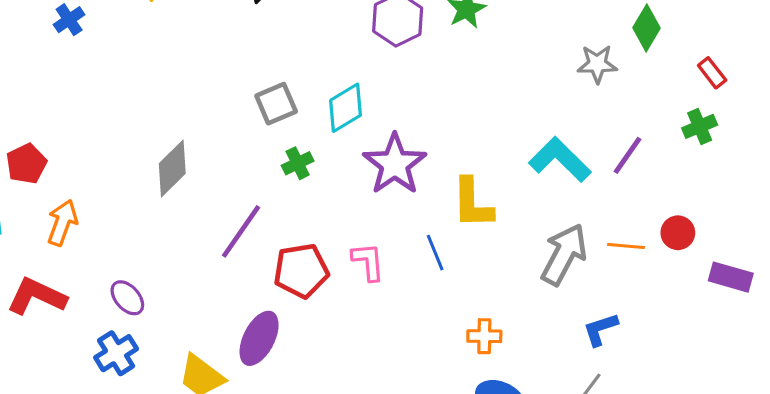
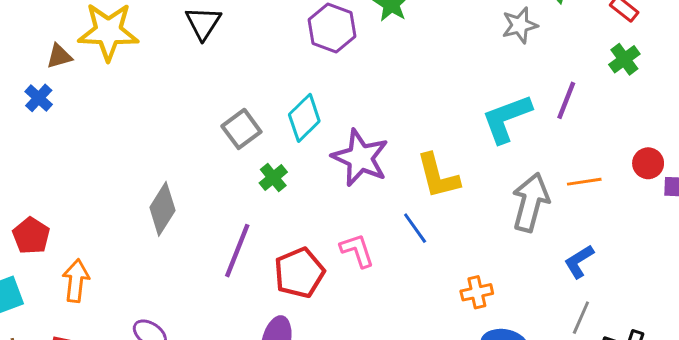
cyan L-shape: (560, 160) -> (507, 118), turned -52
red circle: (678, 233) -> (648, 163), moved

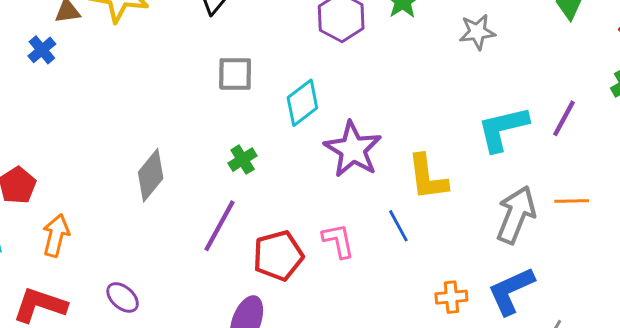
gray star: (520, 25) -> (477, 32), moved
gray square: (241, 129) -> (235, 74), moved, turned 30
green cross: (273, 178) -> (243, 160), moved
blue L-shape: (579, 261) -> (511, 291), moved, size x1.5

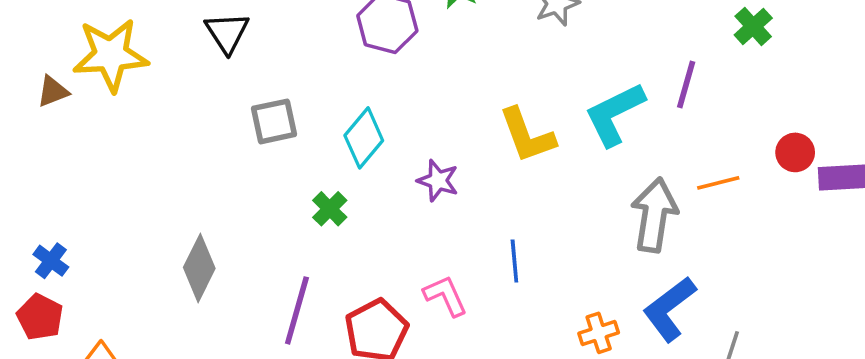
blue cross: (42, 50) -> (51, 261), moved
purple star: (353, 149) -> (438, 181), size x0.6
green cross: (243, 160) -> (330, 209), moved
yellow L-shape: (427, 177) -> (527, 135), moved
blue line: (398, 226) -> (514, 261), turned 36

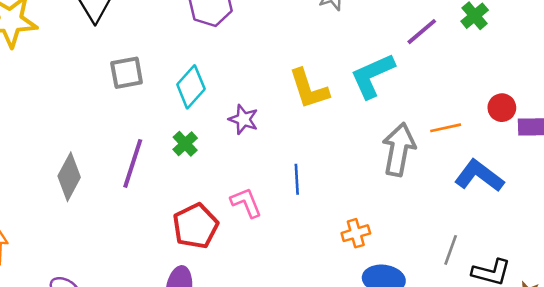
purple line: (686, 84) -> (422, 32), moved, turned 32
green cross: (330, 209) -> (185, 144), moved
blue L-shape: (669, 309) -> (479, 176), moved, turned 72
purple line: (297, 310) -> (133, 163), moved

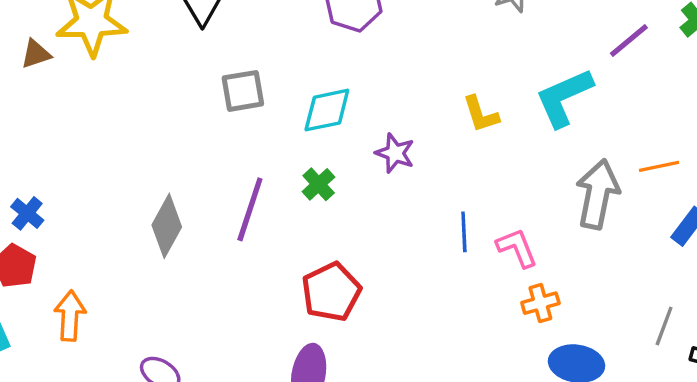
cyan diamond: (191, 87) -> (327, 110), turned 36
yellow L-shape: (309, 89) -> (481, 114), size x0.7
pink L-shape: (246, 203) -> (517, 248), moved

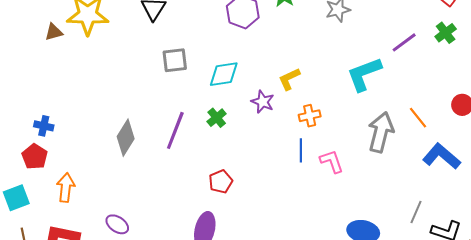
yellow L-shape: (481, 114) -> (289, 79), moved, turned 80
orange line: (659, 166) -> (418, 118), turned 60
blue cross: (27, 213) -> (44, 126), turned -30
red pentagon: (331, 292) -> (221, 182), size x0.7
orange cross: (540, 303) -> (310, 116), moved

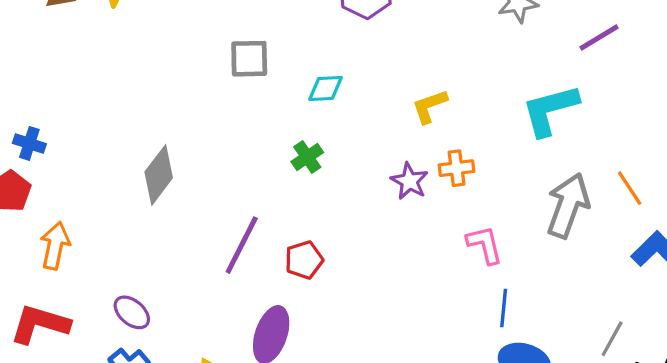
purple line: (404, 42) -> (599, 37), moved
cyan diamond: (224, 74) -> (325, 88), size x0.7
purple star: (263, 102) -> (409, 181), moved
purple line: (175, 130) -> (242, 245), moved
blue line: (301, 150) -> (504, 308), moved

